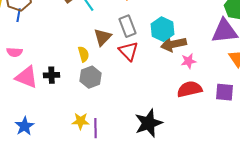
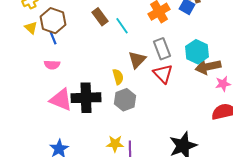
blue line: (19, 15) -> (53, 38), turned -32
pink semicircle: (15, 52) -> (52, 65), moved
black cross: (52, 75) -> (86, 98), size x1.8

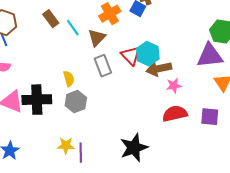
gray rectangle: (162, 49) -> (103, 66), moved
brown triangle: (137, 60) -> (97, 38), moved
red triangle: (163, 74) -> (131, 56), moved

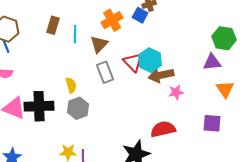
brown rectangle: (51, 19) -> (53, 25), turned 54
cyan line: (73, 28) -> (75, 34), turned 36
purple triangle: (210, 56) -> (212, 62), size x0.7
red semicircle: (175, 114) -> (163, 129), moved

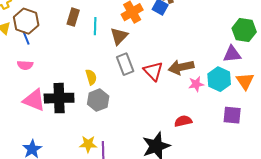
cyan hexagon: (150, 60) -> (219, 79), moved
red triangle: (133, 62) -> (153, 71), moved
red semicircle: (163, 129) -> (183, 121), size x0.7

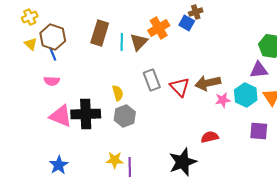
brown rectangle: (73, 17) -> (100, 33), size x1.4
brown triangle: (119, 36) -> (139, 42), moved

